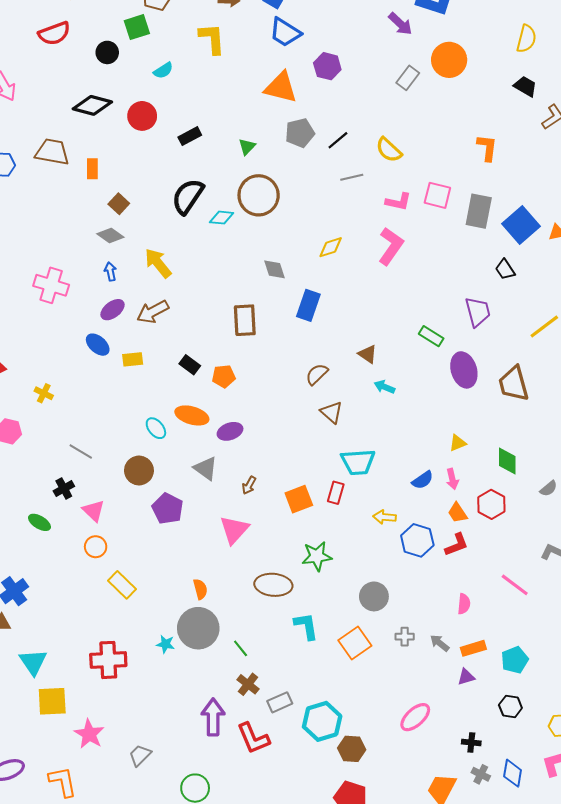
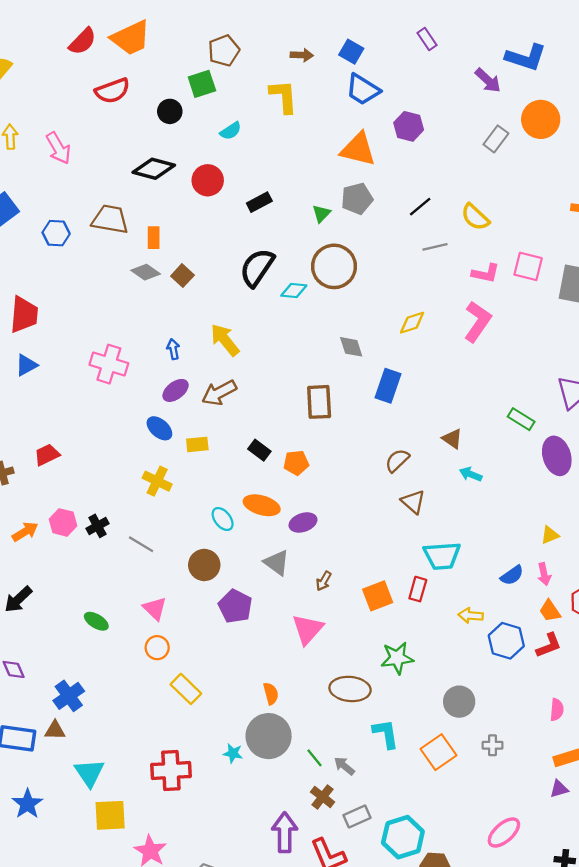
gray pentagon: (300, 133) -> (357, 199), moved
gray diamond: (110, 236) -> (146, 272), moved
yellow cross: (44, 393) -> (157, 481), moved, size x1.4
black cross: (64, 489) -> (97, 526), moved
gray arrow: (440, 643) -> (344, 766), moved

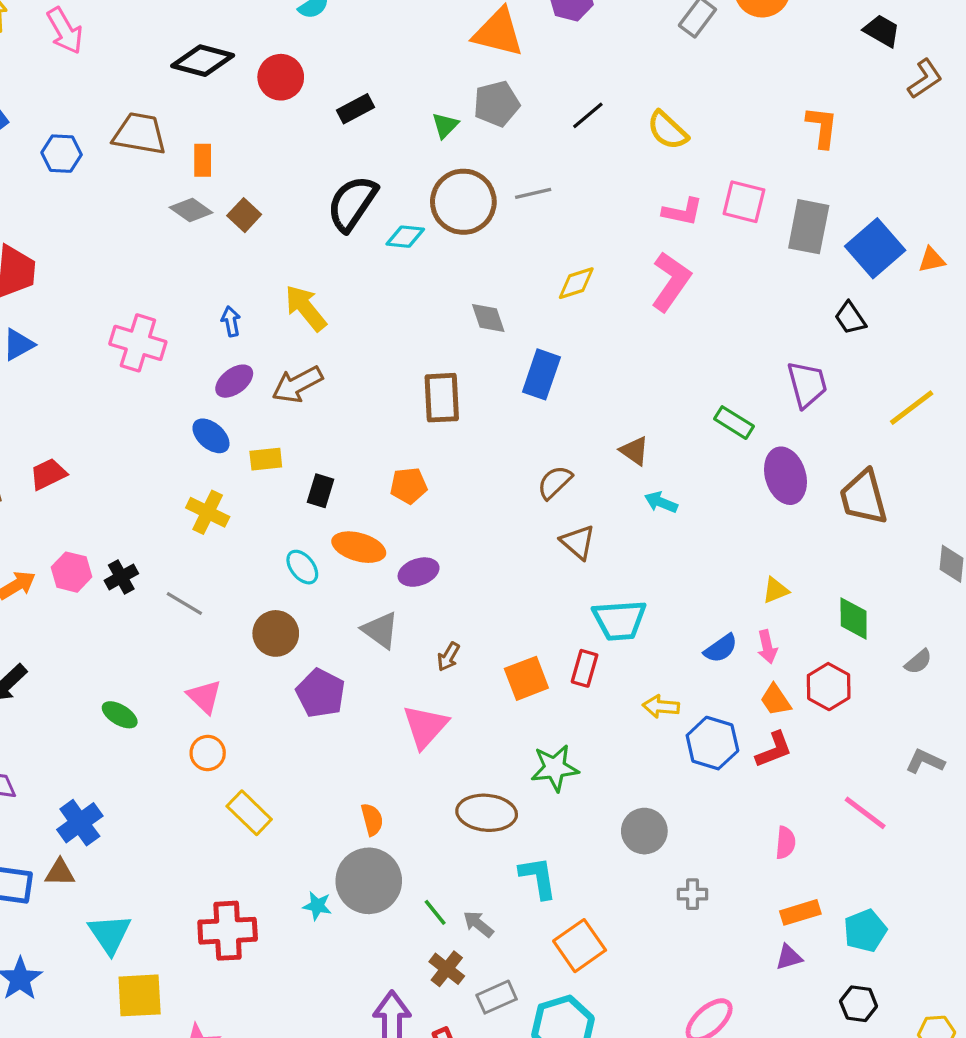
gray line: (435, 247) -> (533, 193), moved
black rectangle: (259, 450) -> (321, 491), moved, turned 70
orange square: (438, 752) -> (580, 946), moved

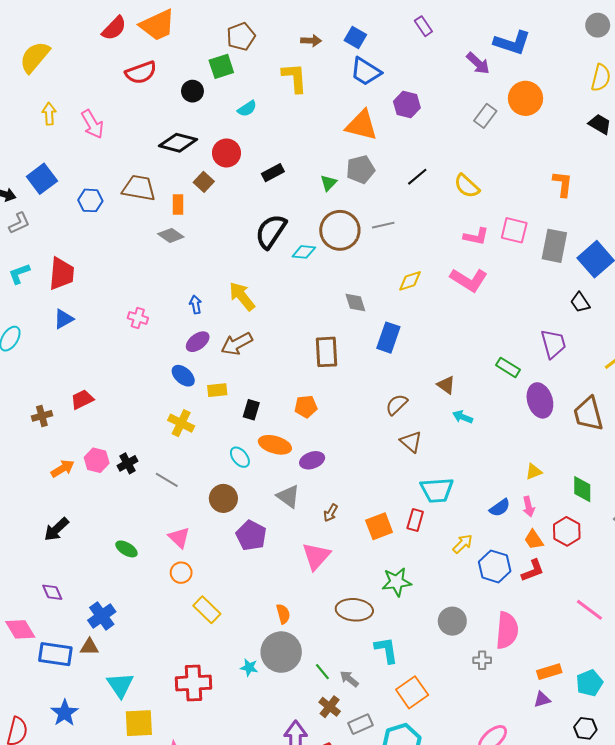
brown square: (244, 215) -> (204, 182), moved
pink L-shape: (671, 281) -> (469, 280), turned 87
pink cross: (138, 343) -> (138, 318), size x0.6
yellow arrow: (661, 707) -> (463, 544), turned 130
pink semicircle: (785, 843) -> (507, 630), moved, size x1.8

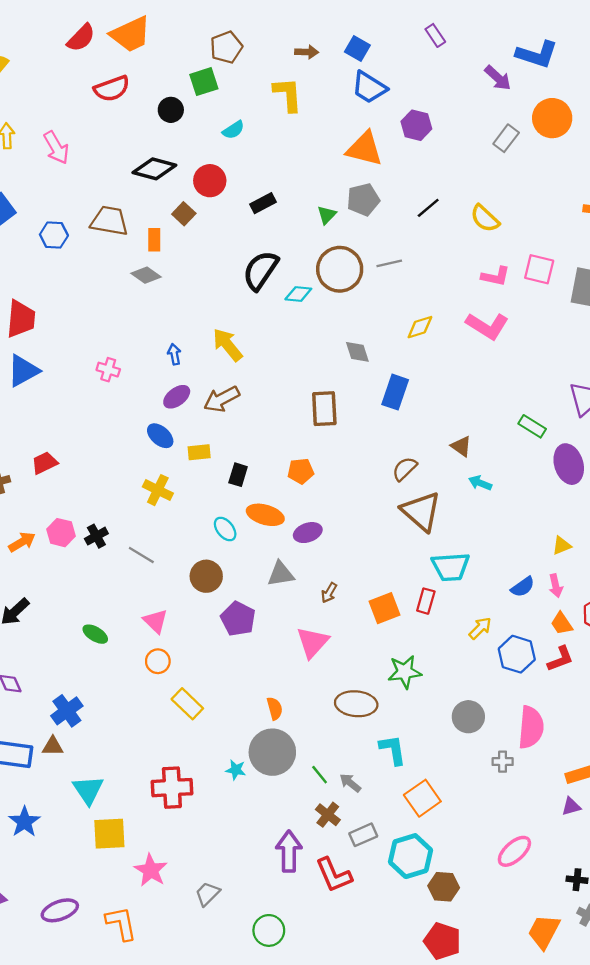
blue triangle: (64, 319) -> (23, 371), size x1.4
brown triangle: (411, 442) -> (421, 511), size x1.6
gray triangle: (288, 496) -> (281, 574), turned -45

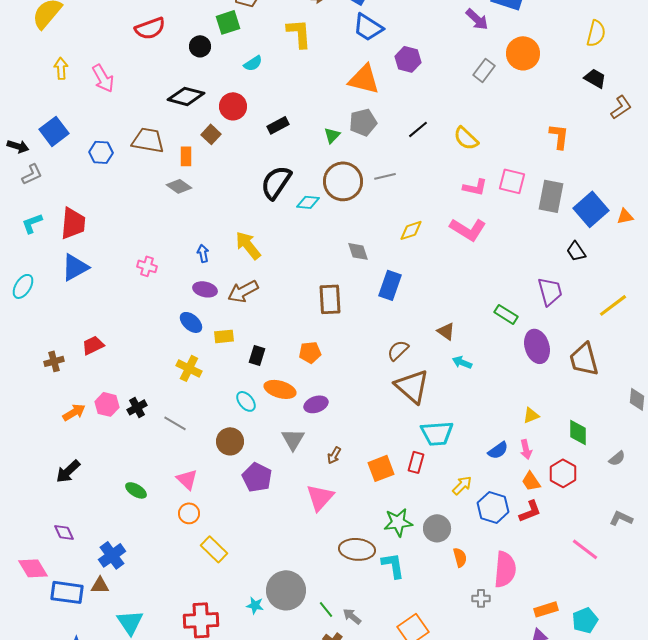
purple ellipse: (177, 397) -> (205, 289), turned 50
gray triangle: (281, 574) -> (293, 439), turned -50
orange semicircle: (275, 708) -> (460, 557), moved
gray circle: (468, 717) -> (437, 528), moved
cyan L-shape: (393, 750) -> (393, 565), moved

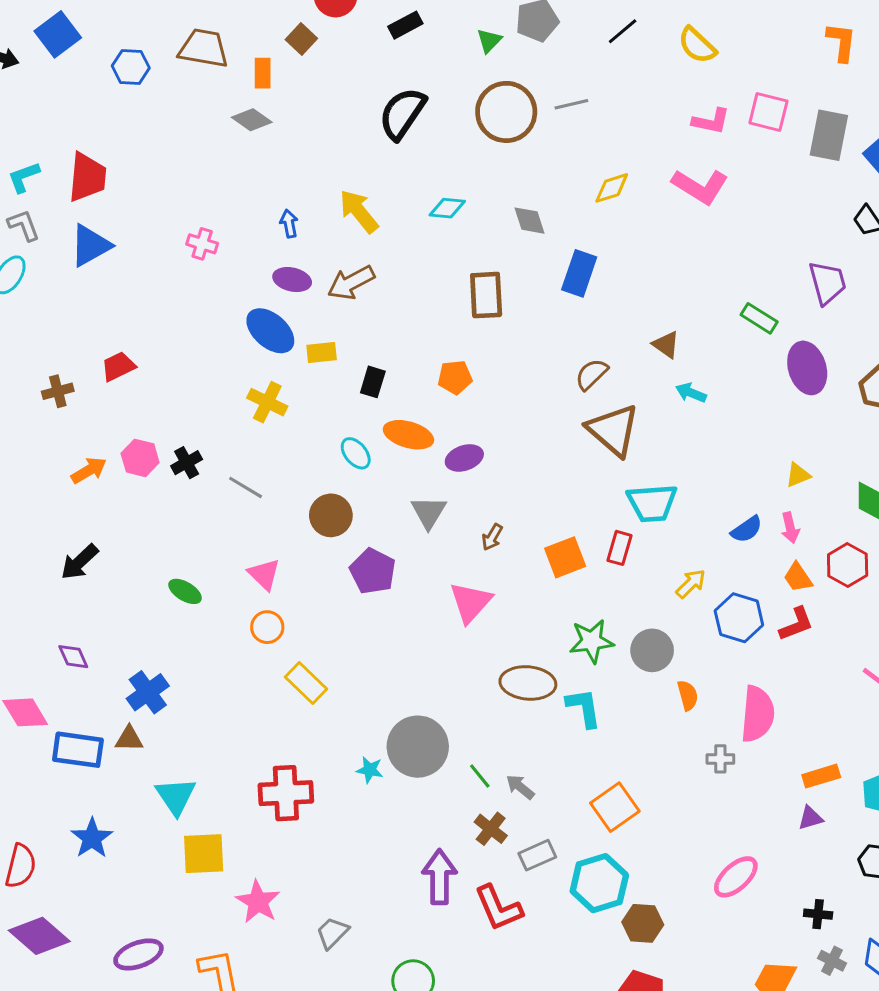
gray L-shape: (32, 174) -> (24, 225), moved, turned -85
cyan diamond: (308, 202) -> (447, 208), moved
blue ellipse: (191, 322) -> (270, 331), size x1.4

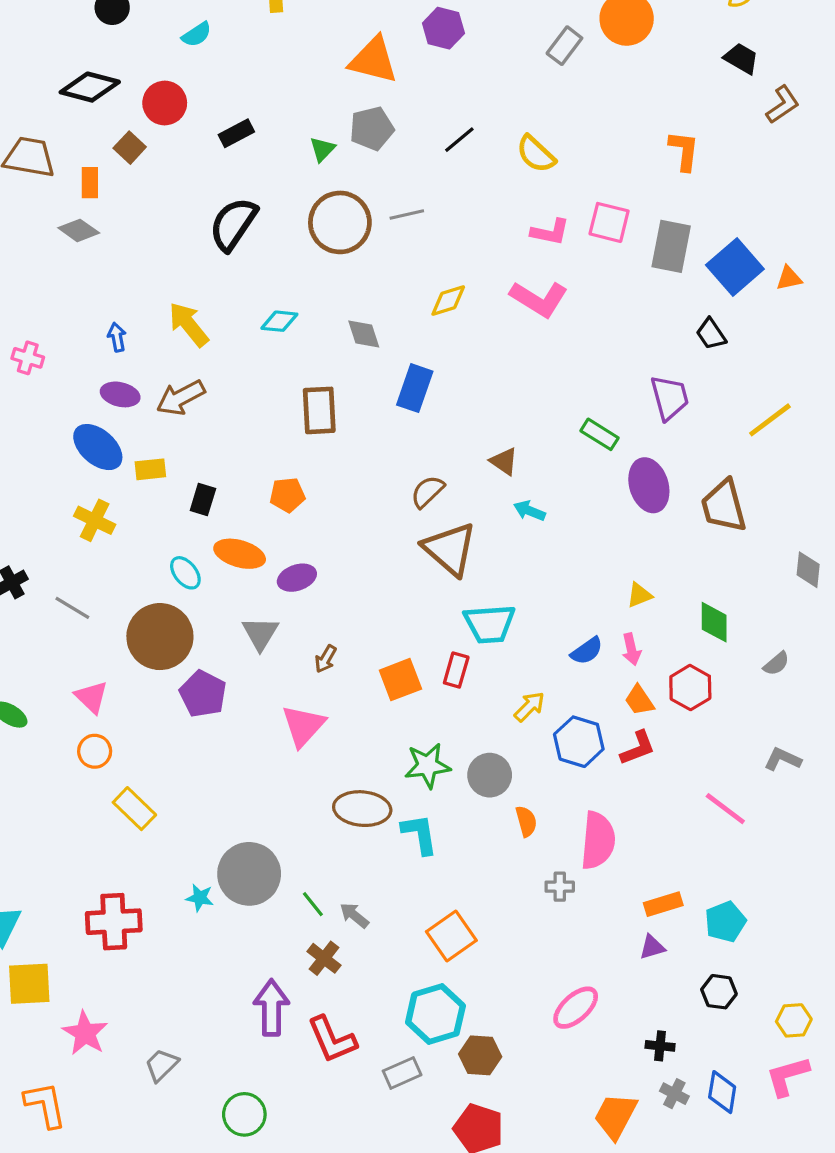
brown circle: (331, 515) -> (160, 637), size x1.5
gray rectangle: (537, 855) -> (402, 1073), moved

